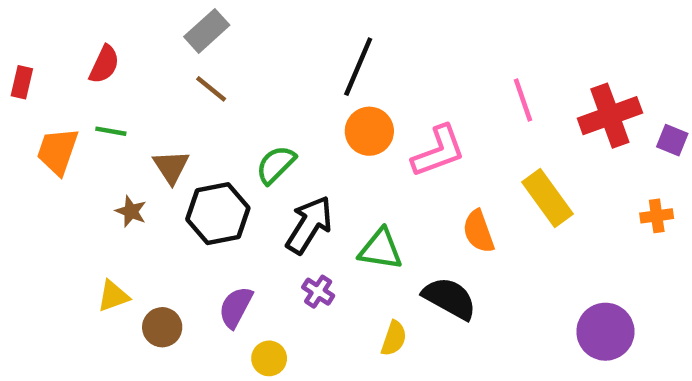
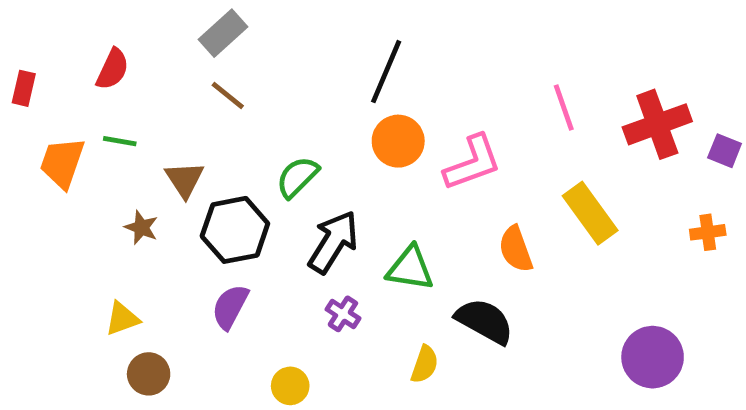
purple semicircle: (236, 307) -> (230, 307), moved
brown circle: (162, 327) -> (149, 374), moved

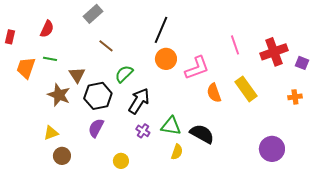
brown line: (228, 96) -> (106, 46), moved
brown star: (141, 228) -> (59, 95), size x1.6
orange semicircle: (516, 249) -> (214, 93), moved
green triangle: (410, 268) -> (171, 126), moved

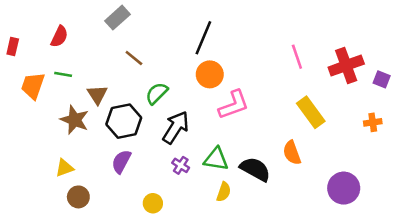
pink L-shape: (197, 68) -> (234, 105), moved
orange semicircle: (214, 93) -> (292, 153), moved

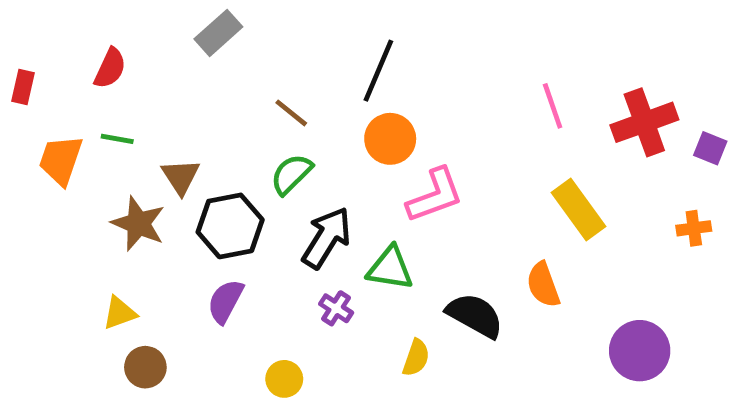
brown line: (134, 58) -> (291, 113), moved
green triangle: (216, 159) -> (390, 268), moved

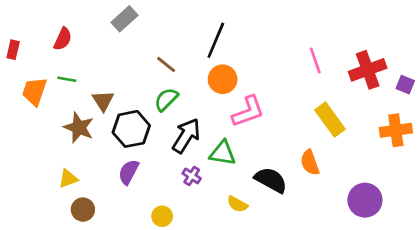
orange cross: (694, 228) -> (396, 130), size x1.6
yellow semicircle: (416, 358) -> (237, 204), turned 100

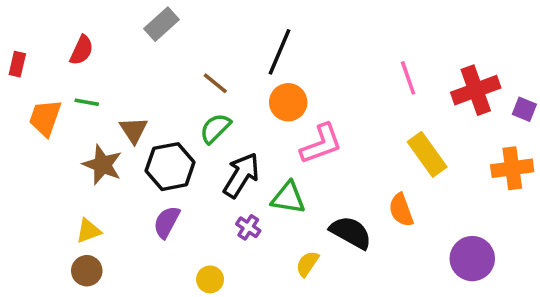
yellow semicircle: (237, 204) -> (307, 264), turned 95
brown circle: (83, 210) -> (87, 271), moved

